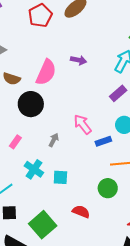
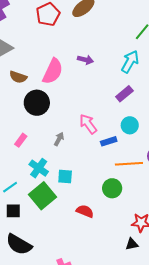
green square: (43, 225) -> (42, 196), moved

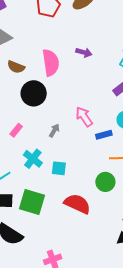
pink semicircle: (53, 71) -> (51, 63), turned -36
green square: (42, 196) -> (32, 202), moved, turned -36
red semicircle: (85, 211) -> (77, 204), size x1.5

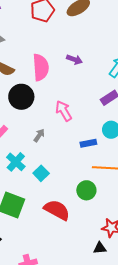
pink arrow: (84, 117) -> (64, 111), moved
cyan square: (59, 168) -> (41, 173), turned 35

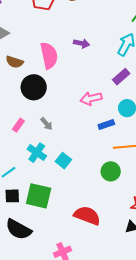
pink arrow: (64, 111) -> (91, 99), moved, turned -65
gray arrow: (39, 135) -> (46, 124), moved, turned 112
red semicircle: (57, 210) -> (87, 216), moved

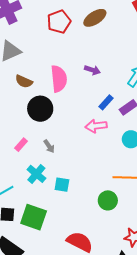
blue rectangle: (106, 124) -> (106, 102), moved, turned -35
cyan square: (63, 161) -> (62, 185), turned -35

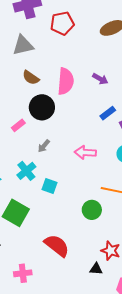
red pentagon: (59, 22) -> (62, 23), moved
pink arrow: (96, 126) -> (85, 152), moved
pink rectangle: (21, 145) -> (18, 125), moved
gray arrow: (49, 146) -> (44, 146), turned 64

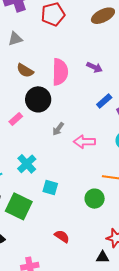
gray triangle: (23, 45) -> (15, 39), size x0.7
gray arrow: (44, 146) -> (58, 129), moved
cyan square: (50, 186) -> (50, 187), moved
red semicircle: (57, 246) -> (62, 236), size x0.6

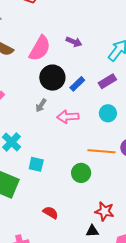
pink semicircle: (60, 72) -> (40, 48), turned 32
black circle: (38, 99) -> (52, 78), moved
blue rectangle: (104, 101) -> (77, 84), moved

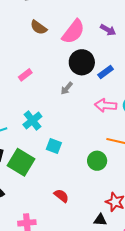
pink arrow: (68, 117) -> (106, 105), moved

